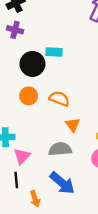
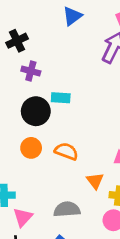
purple cross: (15, 30) -> (31, 71), moved
orange triangle: (73, 125) -> (95, 181), moved

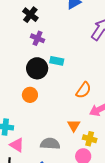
black cross: (17, 41) -> (30, 15), turned -35
orange semicircle: (66, 151) -> (84, 90), moved, turned 96
pink triangle: (23, 217) -> (17, 145), turned -49

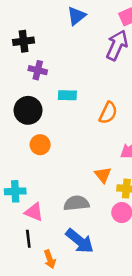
black cross: (30, 15) -> (24, 41), turned -35
black circle: (37, 68) -> (28, 110), moved
orange semicircle: (84, 90) -> (108, 113), moved

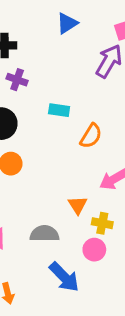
cyan rectangle: (67, 95) -> (59, 110), moved
blue arrow: (80, 241) -> (64, 277), moved

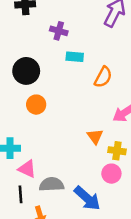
purple cross: (17, 80) -> (59, 31), moved
gray semicircle: (45, 234) -> (52, 184), moved

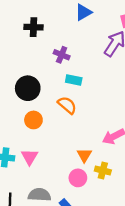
orange semicircle: (103, 77) -> (67, 105), moved, turned -84
pink triangle: (27, 169) -> (30, 157), moved, turned 30
pink circle: (111, 174) -> (78, 178), moved

